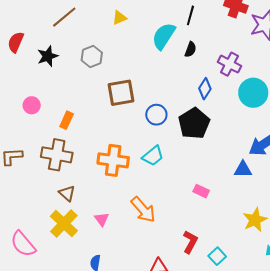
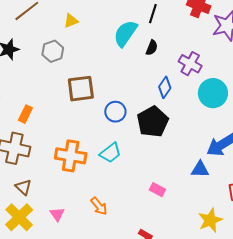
yellow triangle: (119, 18) -> (71, 21), moved
orange arrow: (143, 210) -> (99, 206), size x0.7

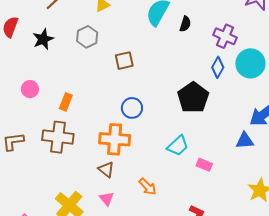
blue diamond: (165, 87) -> (218, 67), moved
brown square: (81, 89) -> (124, 61), moved, size x0.7
blue circle: (115, 112) -> (132, 108), moved
cyan trapezoid: (110, 153) -> (178, 146), moved
brown triangle: (23, 187) -> (106, 170), moved

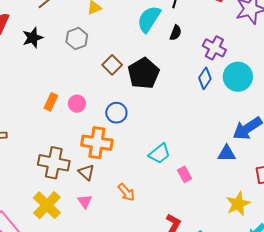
brown square: (124, 61) -> (112, 65), turned -36
pink circle: (30, 89) -> (77, 104), moved
black pentagon: (193, 98) -> (144, 73), moved
brown cross: (58, 137) -> (54, 163), moved
pink rectangle: (204, 165) -> (185, 174), turned 35

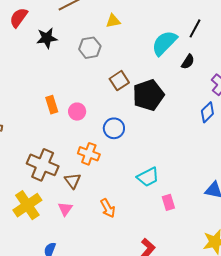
orange rectangle: (51, 102) -> (52, 105), turned -54
orange cross: (97, 143) -> (89, 154), size x0.7

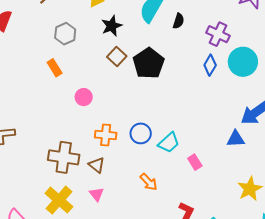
black star: (47, 38) -> (112, 26), moved
gray hexagon: (90, 48) -> (65, 34), moved
orange rectangle: (52, 105) -> (55, 68), moved
blue circle: (114, 128) -> (141, 133), moved
orange arrow: (108, 208) -> (149, 182), moved

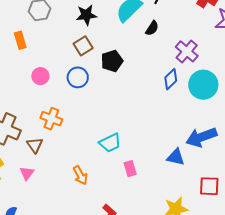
black pentagon: (149, 63) -> (112, 61), size x0.7
blue circle: (141, 133) -> (78, 77), moved

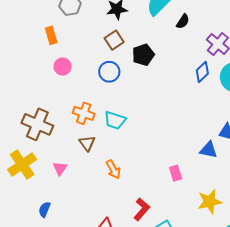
pink circle: (40, 76) -> (63, 67), moved
cyan trapezoid: (110, 143) -> (115, 120), moved, turned 45
brown triangle: (35, 145) -> (87, 143), moved
pink rectangle: (130, 169) -> (176, 173), moved

